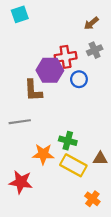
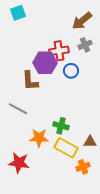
brown arrow: (91, 23) -> (82, 21), size x1.5
gray line: (20, 122) -> (18, 109), turned 36
orange cross: (92, 199) -> (83, 167), moved, turned 32

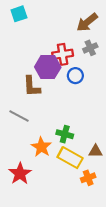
orange star: (39, 138) -> (41, 147), turned 30
red star: (19, 163) -> (20, 174), turned 30

